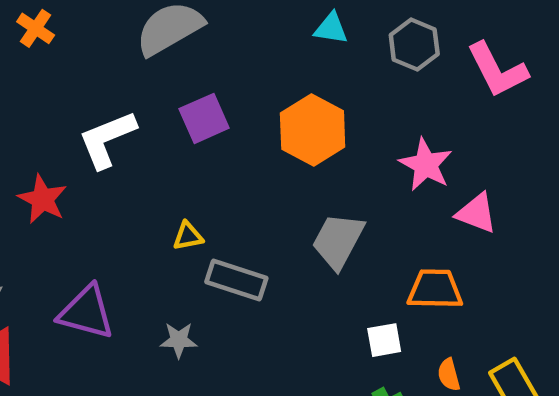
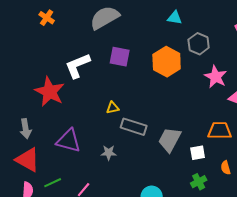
gray hexagon: (414, 45) -> (199, 44), moved
purple square: (204, 118) -> (120, 57), turned 35
red star: (42, 199) -> (50, 92), size x1.4
gray trapezoid: (338, 241) -> (170, 140), moved

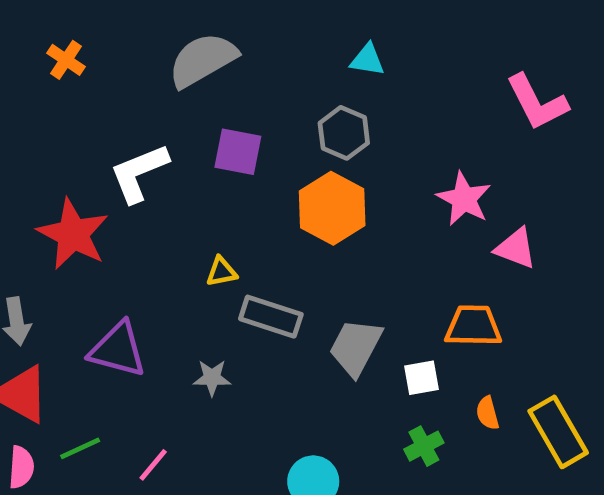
gray hexagon: (199, 44) -> (344, 133), moved
orange hexagon: (167, 62) -> (332, 208), moved

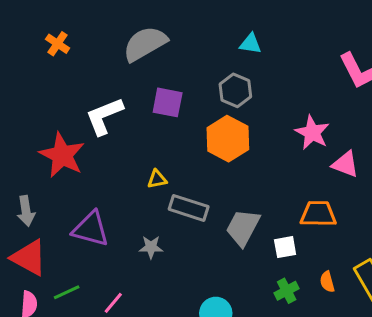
orange semicircle: (487, 413) -> (327, 282), moved

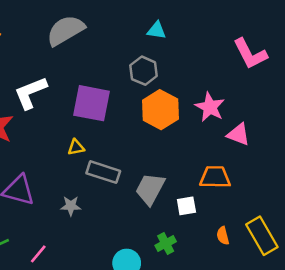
purple square: (168, 102) -> (92, 103), moved, size x1.4
orange hexagon: (228, 139) -> (160, 110), moved
green cross: (287, 291) -> (166, 244), moved

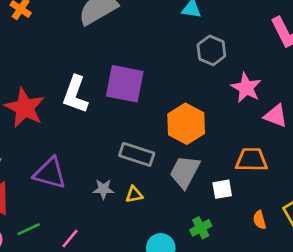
gray hexagon: (144, 71) -> (211, 50), moved
white L-shape: (30, 93) -> (75, 94), moved, turned -48
orange hexagon: (160, 110) -> (186, 124), moved
yellow triangle: (76, 147) -> (134, 194), moved

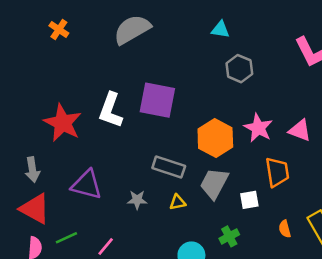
pink star: (246, 88) -> (258, 128), moved
orange trapezoid: (252, 160) -> (277, 172), turned 80
yellow triangle: (134, 194) -> (178, 202), moved

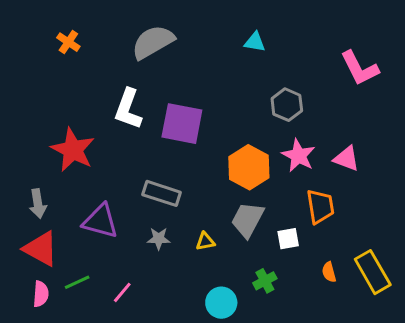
gray hexagon: (239, 69) -> (287, 105), moved
white L-shape: (111, 110) -> (128, 109), moved
gray rectangle: (169, 167) -> (162, 193), moved

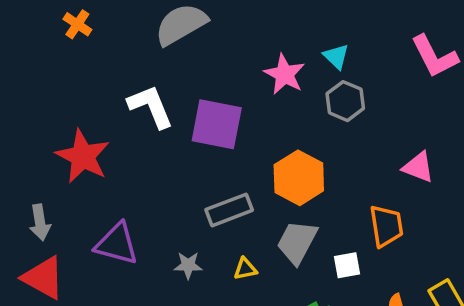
cyan triangle: (255, 42) -> (336, 56), moved, turned 35
white L-shape: (128, 109) -> (151, 106), turned 138
pink star: (298, 156) -> (284, 74), moved
gray rectangle: (162, 193) -> (229, 210), moved, turned -39

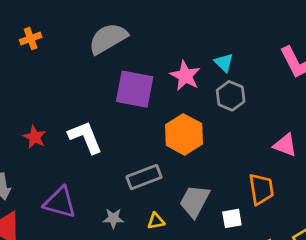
orange cross: (77, 24) -> (31, 38), turned 36
white L-shape: (151, 106) -> (85, 137), moved
purple square: (217, 124) -> (135, 89), moved
red star: (83, 156) -> (35, 137), size x0.6
orange hexagon: (299, 178) -> (184, 134), moved

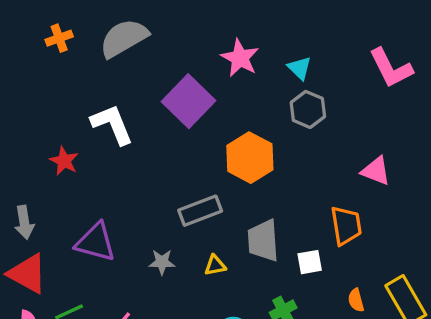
gray semicircle: (108, 38) -> (124, 38), moved
pink star: (185, 76) -> (240, 58), moved
purple square: (135, 89) -> (188, 101), turned 33
white L-shape: (85, 137) -> (112, 124), moved
gray trapezoid: (195, 201) -> (263, 240), turned -32

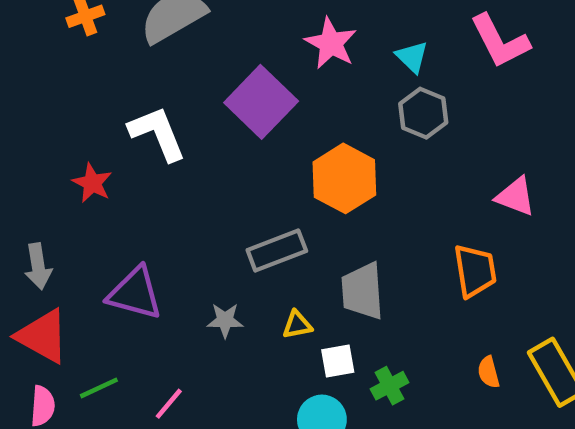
pink L-shape: (391, 68) -> (500, 41), moved
white square: (310, 262) -> (338, 361), moved

